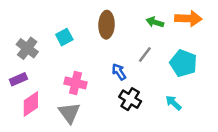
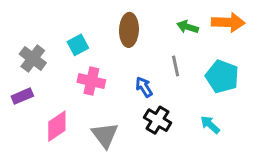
gray line: (145, 54) -> (176, 66), turned -49
pink cross: (76, 83) -> (91, 81), moved
pink diamond: (31, 104) -> (57, 126), moved
gray triangle: (69, 113) -> (105, 135), moved

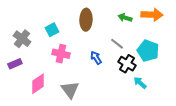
gray line: (176, 66) -> (117, 44), turned -40
black cross: (158, 120) -> (127, 64), moved

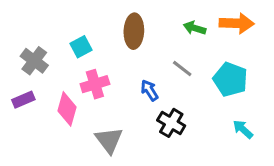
pink cross: (61, 54) -> (95, 84), turned -30
black cross: (127, 64) -> (171, 123), moved
cyan arrow: (140, 83) -> (243, 129), moved
pink diamond: (38, 84) -> (67, 109), moved, turned -40

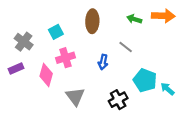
cyan pentagon: (230, 79) -> (145, 80), moved
blue arrow: (149, 90) -> (103, 62), turned -136
black cross: (171, 123) -> (118, 100), moved, turned 30

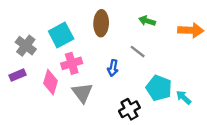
orange arrow: (163, 16) -> (191, 30), moved
cyan square: (56, 32) -> (61, 35), size x1.5
gray triangle: (75, 96) -> (82, 93), moved

